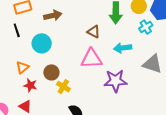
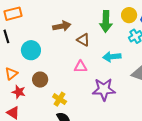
brown arrow: (53, 15) -> (62, 26), moved
pink triangle: (92, 59) -> (81, 67), size x0.6
yellow cross: (63, 87) -> (60, 99), moved

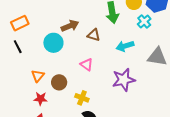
cyan circle: (31, 50) -> (53, 43), moved
pink triangle: (81, 67) -> (87, 65), moved, turned 48
orange triangle: (11, 74) -> (38, 76), moved

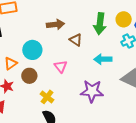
cyan circle: (53, 43) -> (32, 50), moved

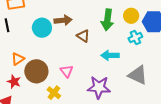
cyan circle: (32, 50) -> (42, 28), moved
pink triangle: (61, 66) -> (67, 71), moved
brown circle: (29, 76) -> (36, 71), size x1.5

